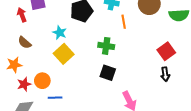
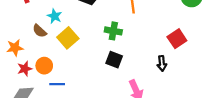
cyan star: (60, 33) -> (55, 16), moved
brown semicircle: (25, 43) -> (40, 31), moved
black arrow: (165, 74) -> (162, 63), moved

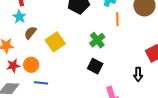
cyan star: (55, 16) -> (19, 17), moved
brown semicircle: (40, 31) -> (30, 33), turned 80
green cross: (113, 31) -> (97, 40), turned 35

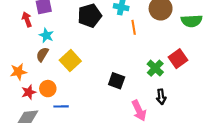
cyan star: (19, 17) -> (46, 35), moved
green cross: (97, 40) -> (155, 68), moved
black arrow: (138, 74) -> (161, 97), moved

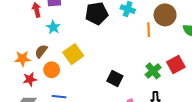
orange line: (134, 27) -> (149, 30), moved
brown semicircle: (42, 54) -> (41, 51), moved
orange circle: (48, 89) -> (52, 70), moved

